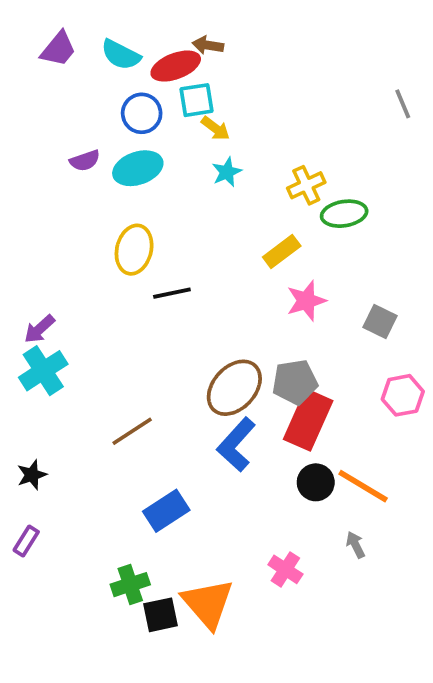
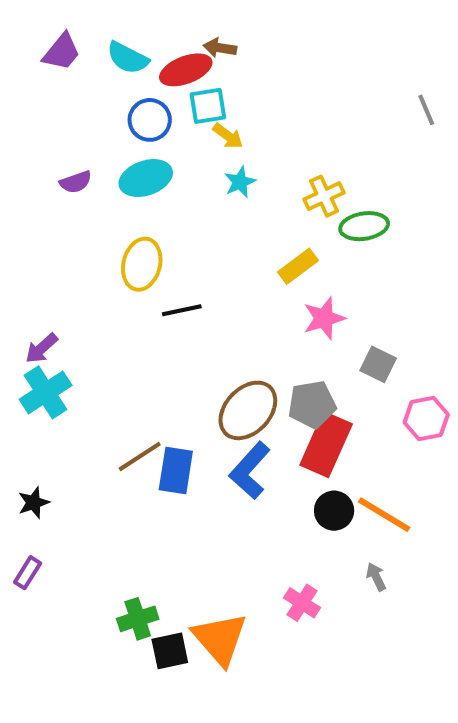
purple semicircle: (85, 161) -> (76, 182), moved
gray square: (380, 321) -> (378, 364), moved
blue rectangle: (166, 511) -> (176, 471), moved, turned -48

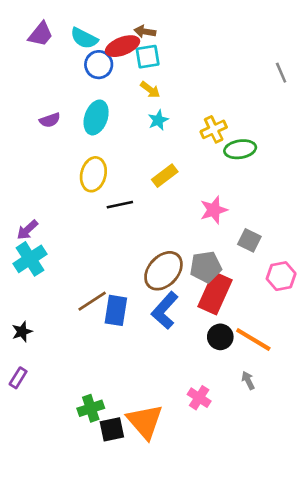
cyan square: (208, 106) -> (148, 57), moved
blue circle: (150, 120) -> (99, 65), moved
cyan ellipse: (146, 178) -> (96, 117), turned -52
yellow rectangle: (298, 266) -> (165, 176), moved

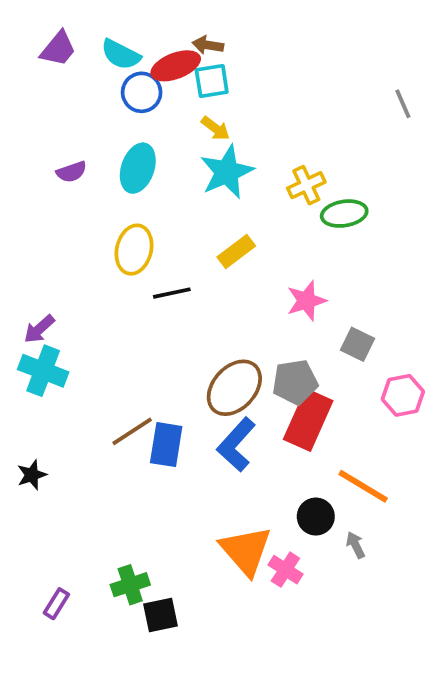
cyan star: (158, 120) -> (227, 172), size x1.8
cyan cross: (30, 259) -> (43, 371), turned -36
black circle: (220, 337) -> (316, 517), moved
purple rectangle: (18, 378) -> (56, 604), moved
orange triangle: (145, 421) -> (246, 551), moved

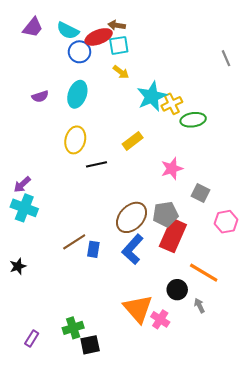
cyan star: (227, 172) -> (152, 96), moved
blue rectangle: (166, 445) -> (93, 249), size x0.7

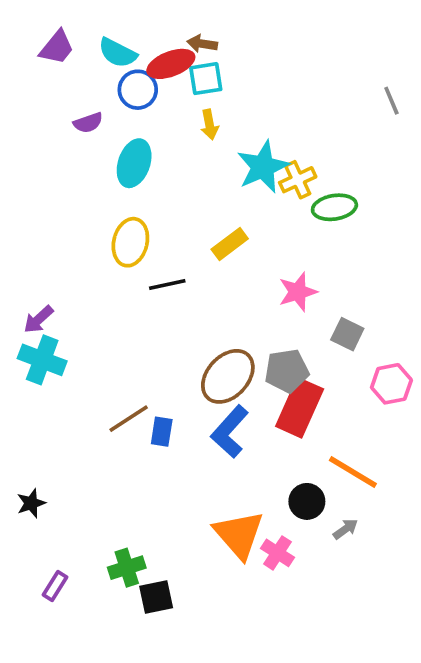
yellow arrow: (121, 72) -> (209, 125), turned 42
purple semicircle: (40, 96) -> (88, 123), moved
black star: (18, 266) -> (31, 503), moved
gray arrow: (199, 306) -> (345, 529), turned 80

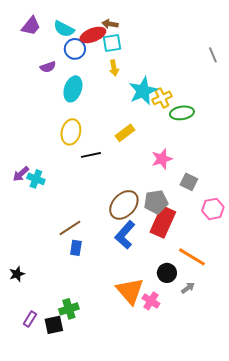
cyan cross: (42, 360) -> (36, 179), moved, size x0.7
blue rectangle: (162, 432) -> (76, 248), moved
black square: (156, 597) -> (54, 325), moved

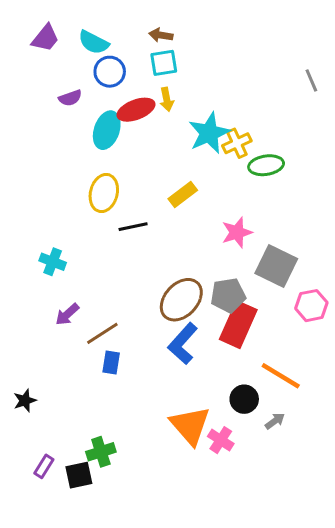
red ellipse: (93, 35) -> (136, 110), moved
purple arrow: (21, 174) -> (67, 314), moved
gray square: (189, 182) -> (276, 266), size x1.6

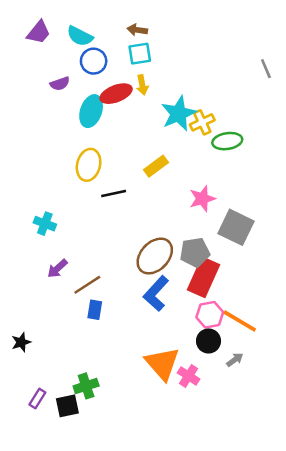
pink hexagon: (311, 306) -> (210, 315), moved

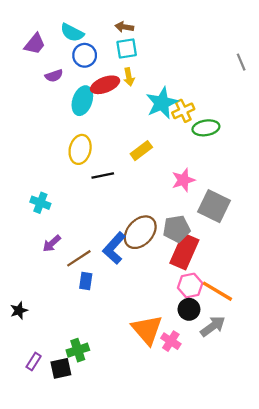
purple trapezoid: (39, 32) -> (35, 44), moved
blue L-shape: (156, 294) -> (114, 248), moved
gray arrow: (235, 360) -> (213, 326), size x1.6

